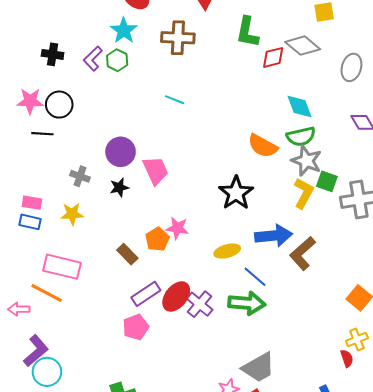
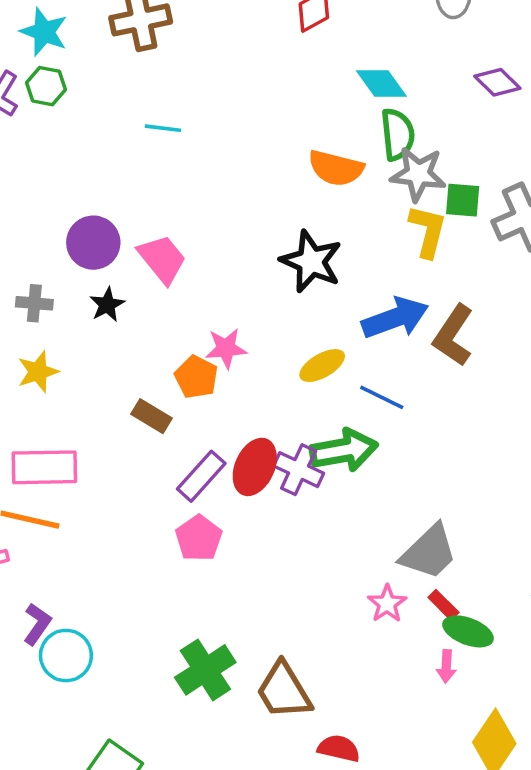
green semicircle: (301, 136) -> (398, 134), turned -68
green arrow: (247, 303) -> (344, 450), moved
purple L-shape: (36, 351) -> (37, 624), size x0.7

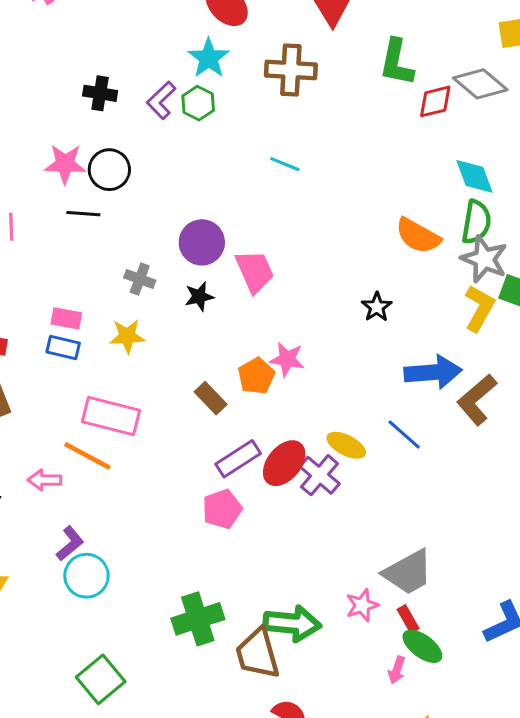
black star: (311, 261) -> (377, 307), size x0.6
yellow ellipse: (322, 366) -> (346, 445), moved, turned 42
green arrow: (344, 450) -> (292, 623), moved

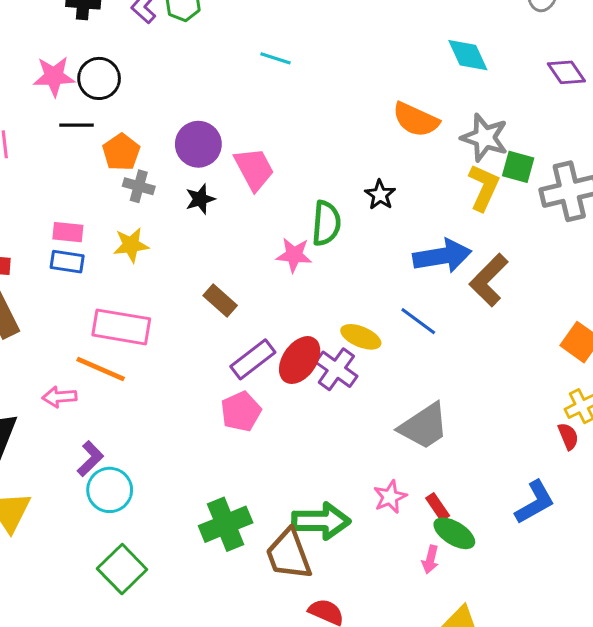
green semicircle: (476, 222) -> (326, 223), moved
orange pentagon: (256, 376) -> (121, 152), moved
gray trapezoid: (408, 572) -> (424, 426), moved
green square: (101, 679) -> (122, 569), moved

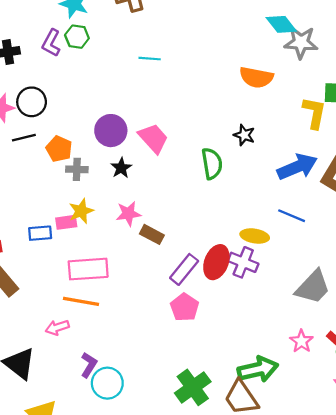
gray star: (485, 138) -> (301, 42), moved
pink rectangle: (68, 232) -> (66, 222), moved
pink star: (294, 255) -> (128, 214), moved

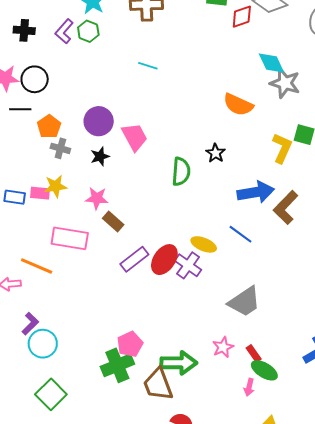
pink rectangle: (88, 269) -> (70, 238), moved
pink pentagon: (185, 307) -> (130, 344), moved

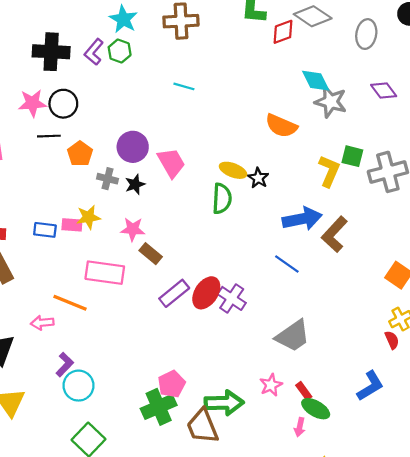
black cross: (24, 30) -> (51, 52), size x1.6
gray cross: (60, 148) -> (108, 179), moved
yellow ellipse: (204, 244) -> (233, 170), moved

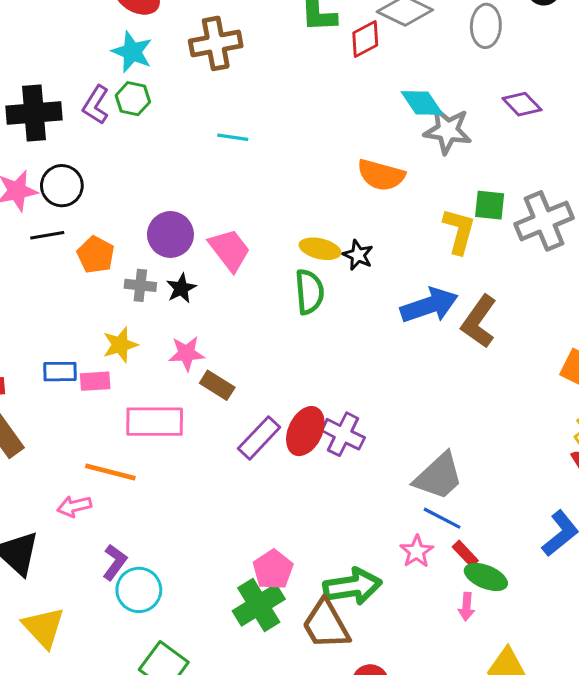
pink rectangle: (72, 225) -> (95, 381), moved
blue line: (287, 264) -> (442, 518), moved

